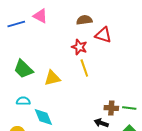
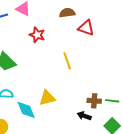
red star: (79, 47) -> (37, 35), moved
yellow triangle: (52, 78) -> (47, 98), moved

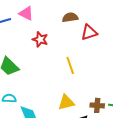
red triangle: (86, 28) -> (89, 32), turned -36
yellow triangle: (47, 98) -> (66, 102), moved

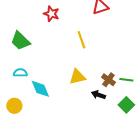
brown cross: (97, 105) -> (108, 80), turned 32

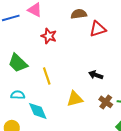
yellow line: (81, 40) -> (47, 76), moved
black arrow: (98, 95) -> (96, 75), moved

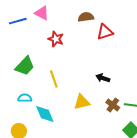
green trapezoid: (18, 63) -> (25, 66), turned -90

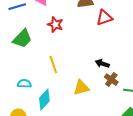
green trapezoid: (25, 66) -> (22, 39), moved
brown cross: (113, 105) -> (111, 80), moved
cyan diamond: (45, 114) -> (44, 100), turned 65

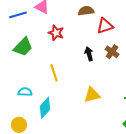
black arrow: (102, 64) -> (89, 54), moved, turned 56
brown cross: (111, 80) -> (112, 52), moved
yellow triangle: (81, 88) -> (92, 95), moved

